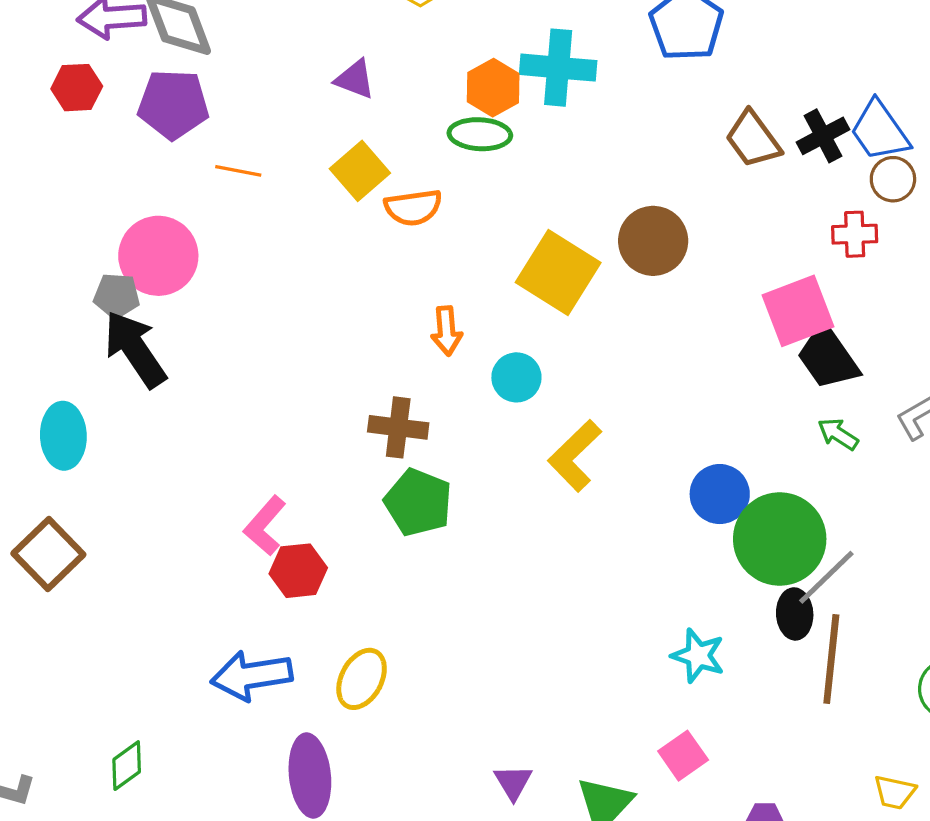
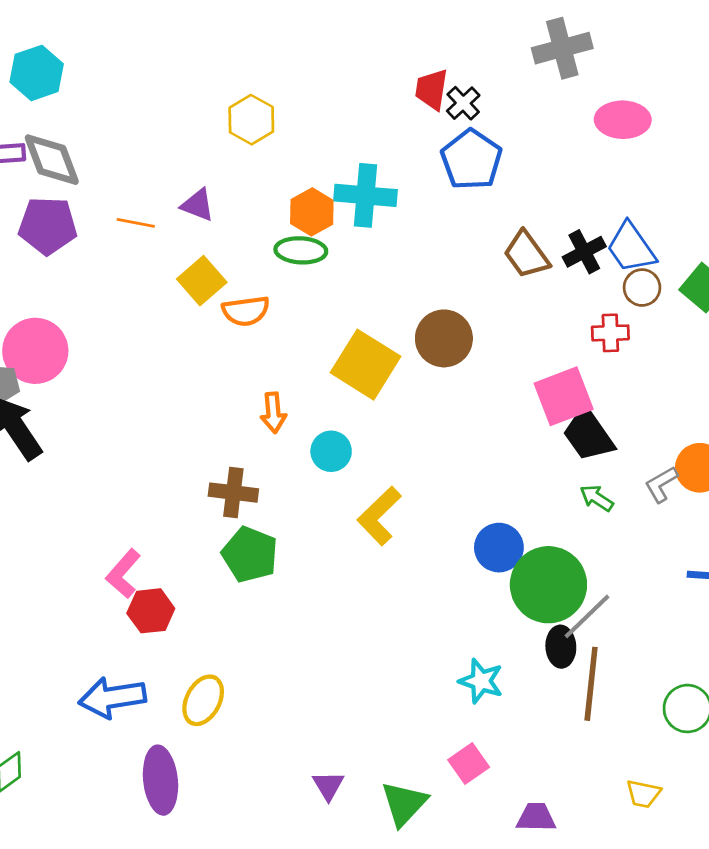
orange line: (238, 171) -> (136, 223), moved

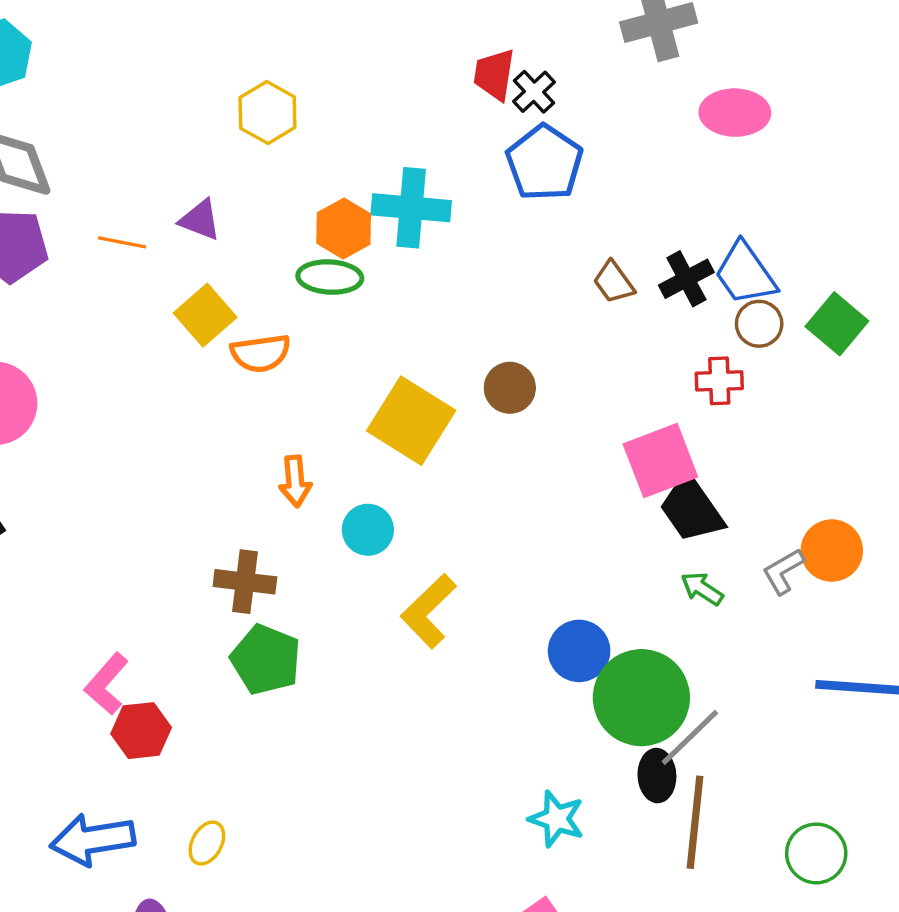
brown trapezoid: (526, 255) -> (614, 282), size x0.7
brown circle: (444, 338) -> (510, 388), size x0.7
yellow ellipse: (203, 700) -> (207, 843), size x0.7

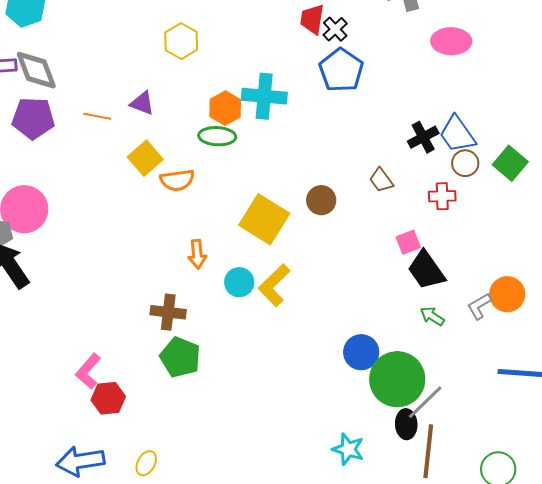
brown trapezoid: (614, 282) -> (381, 180), moved
pink square: (660, 461) -> (408, 242), size x0.6
yellow L-shape: (428, 611) -> (274, 285), moved

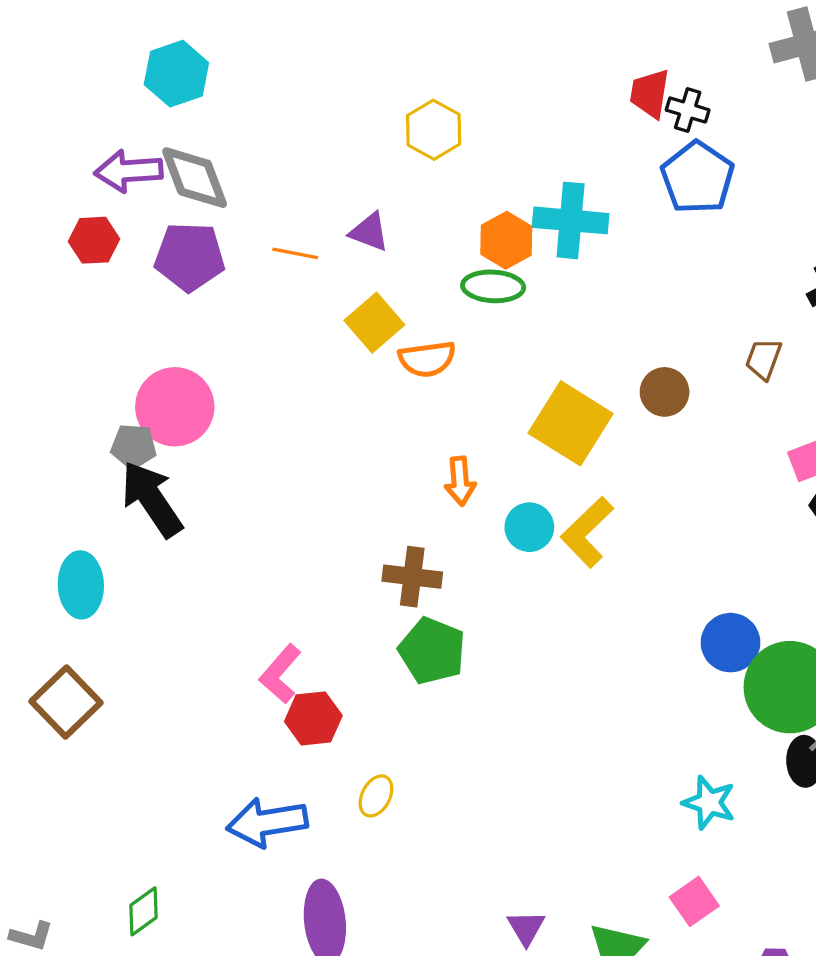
black cross: (335, 29) -> (688, 110), turned -30
brown trapezoid: (381, 180) -> (763, 359), turned 56
yellow ellipse: (146, 463) -> (376, 796), moved

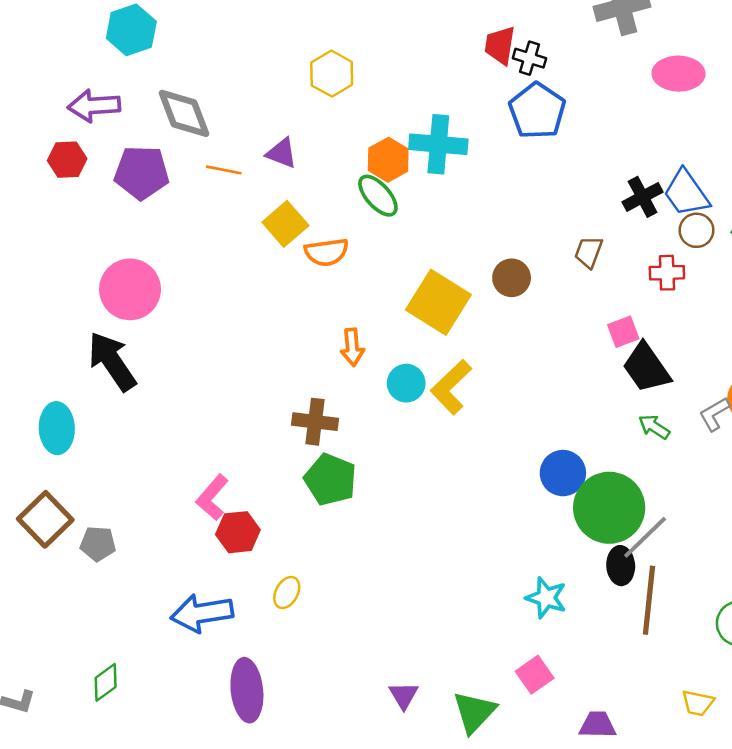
gray diamond: (195, 178) -> (184, 113), moved
green ellipse: (493, 286) -> (378, 196), turned 45
gray pentagon: (134, 446) -> (98, 544), moved

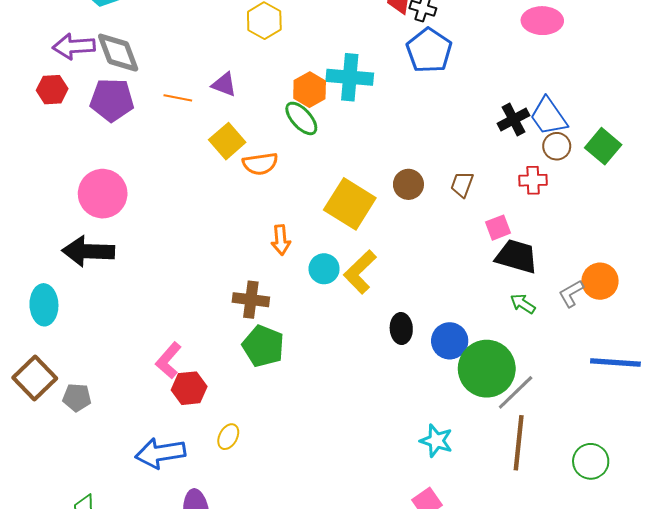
gray diamond: (184, 113) -> (118, 53), moved
brown trapezoid: (589, 252) -> (462, 184), moved
black arrow: (112, 361) -> (88, 251), turned -54
black trapezoid: (646, 368) -> (517, 256), turned 141
black ellipse: (621, 566) -> (401, 328), moved

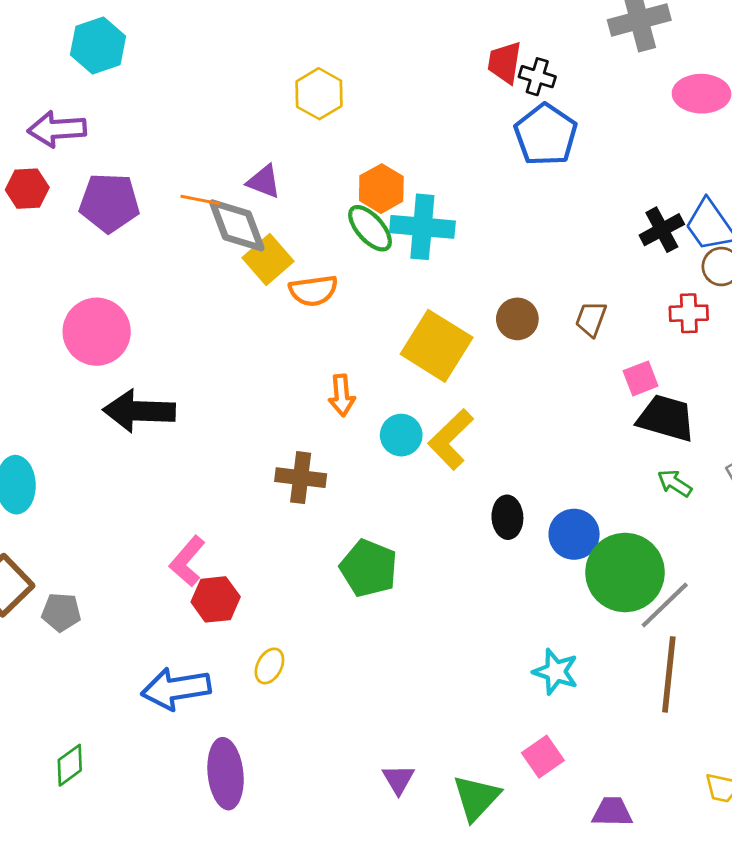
gray diamond: (118, 53) -> (237, 225), moved
cyan cross: (350, 77) -> (422, 227), moved
black arrow: (88, 251) -> (139, 411), moved
green pentagon: (263, 346) -> (369, 568), moved

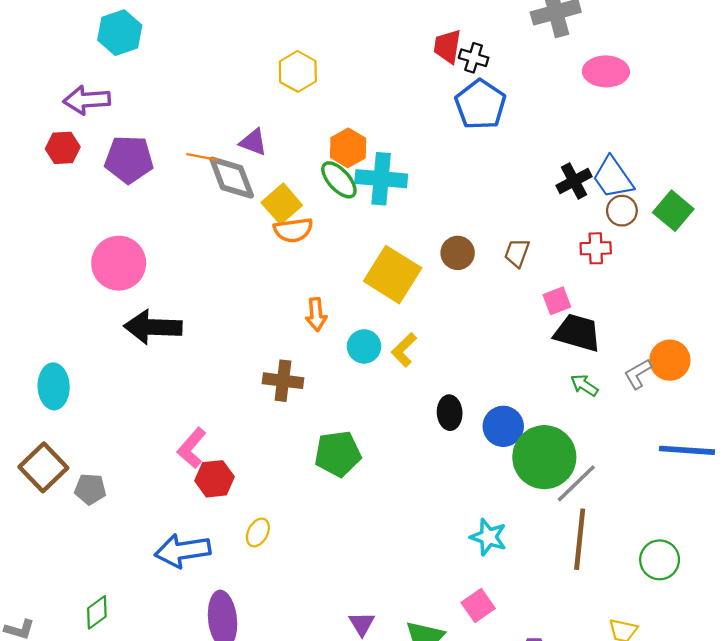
yellow square: (268, 259) -> (282, 204), moved
yellow L-shape: (451, 439) -> (404, 350), size x0.7
green pentagon: (369, 568) -> (338, 454), turned -30

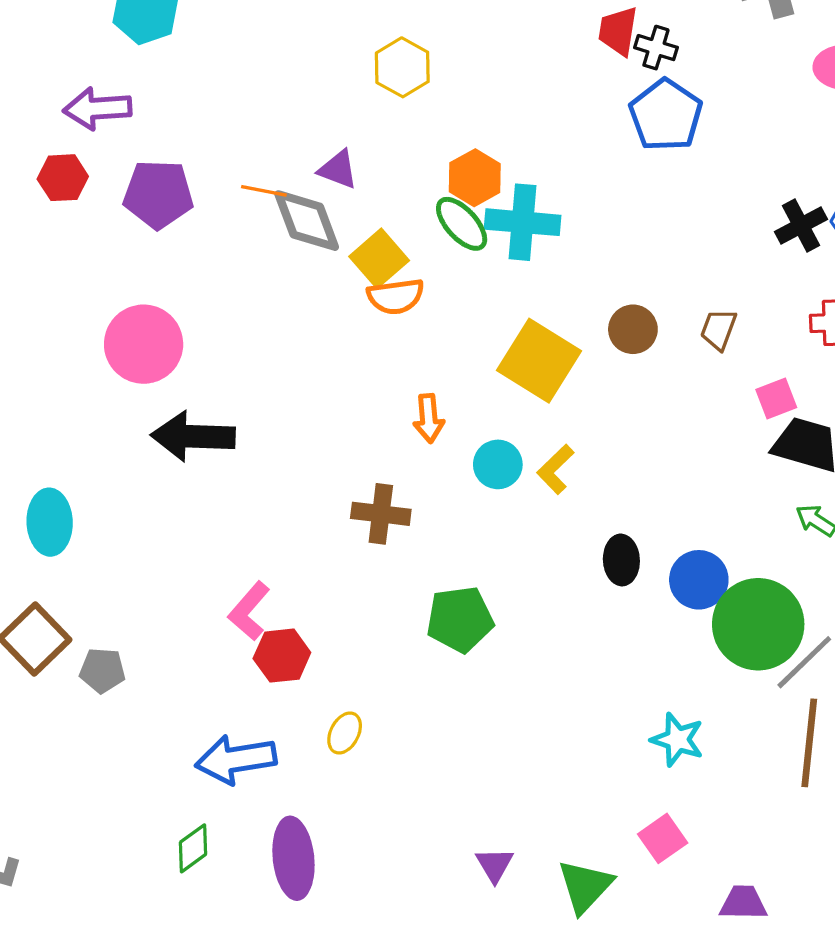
green diamond: (97, 612) -> (193, 848), moved

